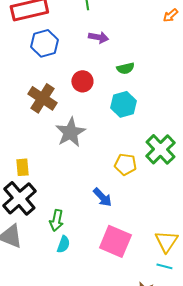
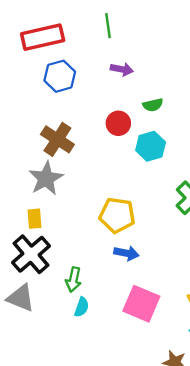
red circle: (82, 81) -> (118, 123), moved
gray star: (70, 132) -> (46, 178), moved
yellow pentagon: (125, 164) -> (117, 215), moved, size x1.4
blue arrow: (102, 197) -> (126, 253), turned -35

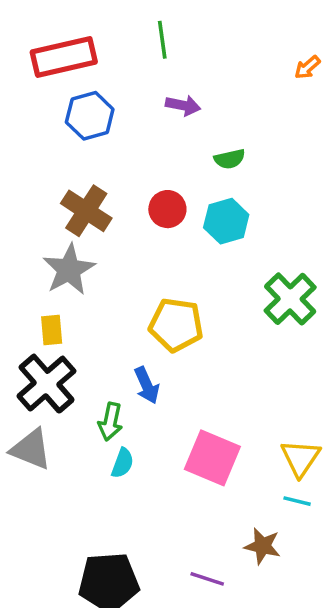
red circle: (118, 123) -> (167, 209), moved
blue arrow: (126, 253) -> (147, 385), moved, turned 55

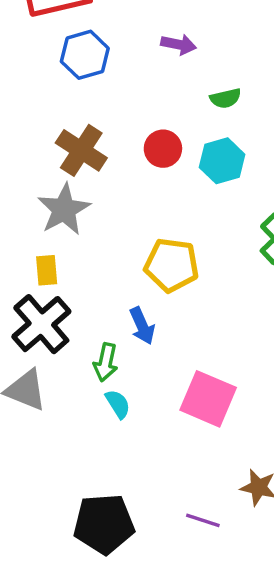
cyan semicircle: (123, 463) -> (118, 404), turned -52

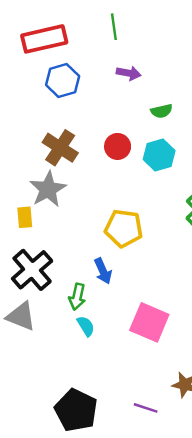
yellow rectangle: (47, 270) -> (25, 217), moved
black pentagon: (104, 524) -> (76, 410), turned 30

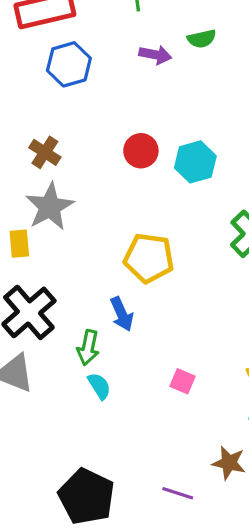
green semicircle: (162, 111) -> (202, 39), moved
brown cross: (60, 148) -> (45, 152), moved, size x0.7
pink square: (149, 322) -> (183, 381), size x0.5

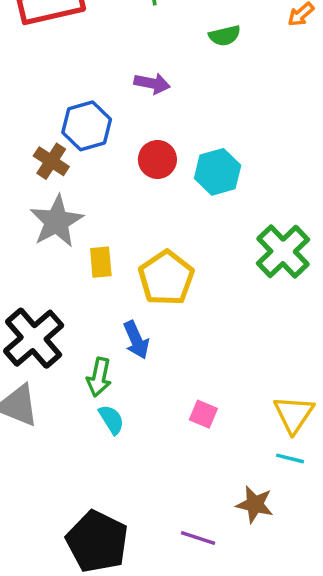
purple arrow: (155, 55) -> (152, 83), moved
blue hexagon: (69, 64) -> (87, 126), moved
yellow rectangle: (19, 244) -> (101, 262), moved
yellow pentagon: (149, 258) -> (166, 278), turned 30

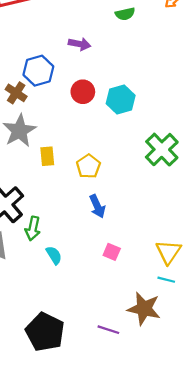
yellow pentagon: (166, 278) -> (88, 166), size x0.7
blue arrow: (136, 340) -> (97, 206), moved
green arrow: (99, 377) -> (33, 229), moved
brown star: (255, 504) -> (144, 309), size x1.4

